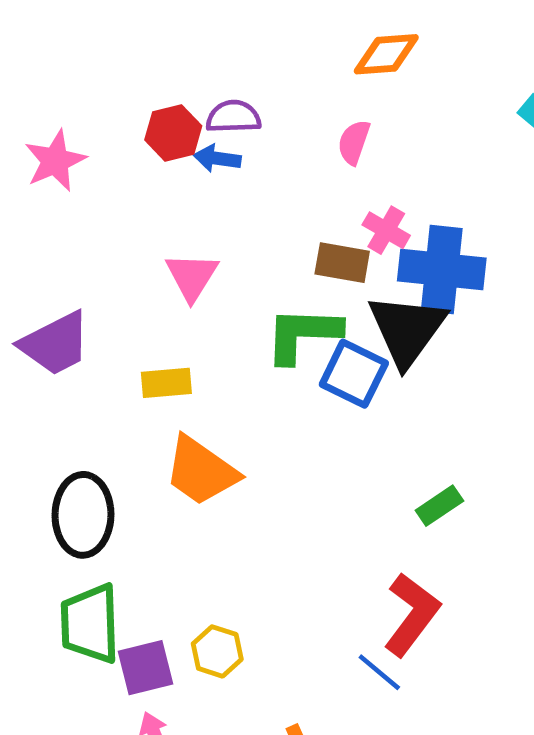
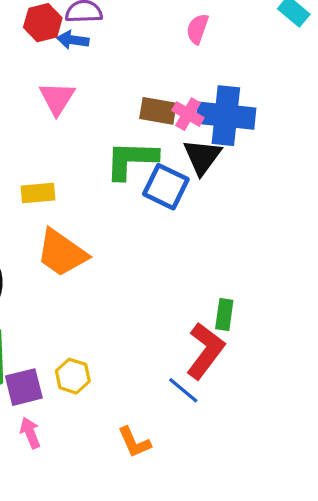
pink semicircle: (354, 142) -> (197, 29), moved
pink cross: (386, 230) -> (188, 114), moved
pink triangle: (192, 276) -> (57, 98), moved
black triangle: (407, 330) -> (202, 157), size x0.7
green rectangle: (439, 506) -> (224, 314), moved, turned -48

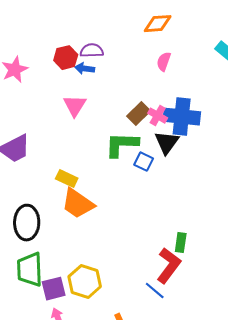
brown rectangle: (158, 111) -> (139, 114), turned -55
blue square: (166, 187) -> (144, 162), size x0.7
yellow rectangle: (38, 193) -> (67, 179), moved, turned 30
yellow hexagon: (73, 376) -> (85, 282), size x1.5

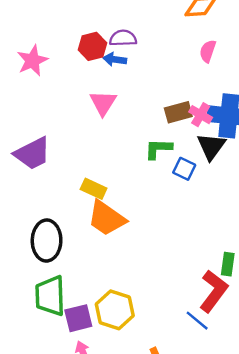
brown rectangle: (139, 114) -> (178, 112), turned 30
green L-shape: (122, 145) -> (158, 149), size x0.7

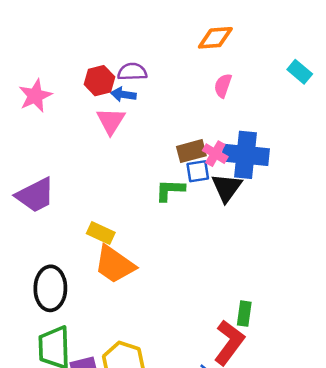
pink triangle: (103, 103) -> (111, 121), moved
blue square: (184, 169) -> (198, 171), moved, turned -35

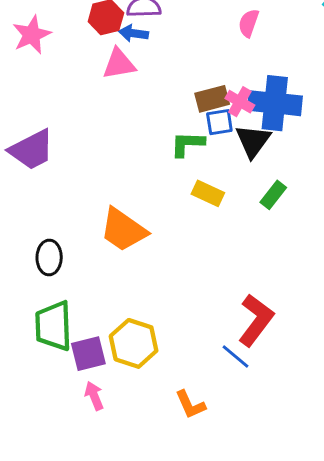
pink triangle: (111, 121) -> (119, 64), turned 48
yellow rectangle: (101, 233) -> (208, 193), moved
black ellipse: (50, 288) -> (49, 257), size x0.7
green rectangle: (244, 314) -> (273, 195), moved, turned 30

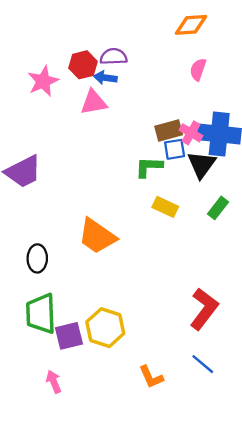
pink star: (32, 35) -> (43, 81), moved
blue line: (235, 357) -> (203, 364), moved
pink arrow: (94, 396) -> (54, 382), moved

